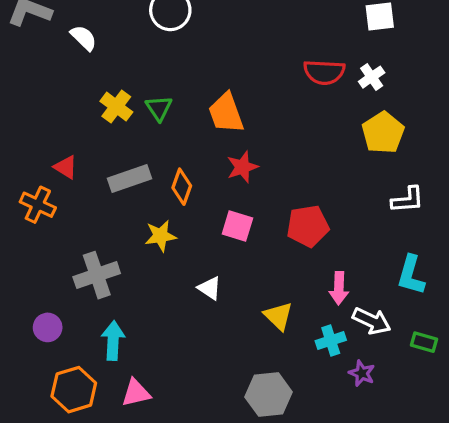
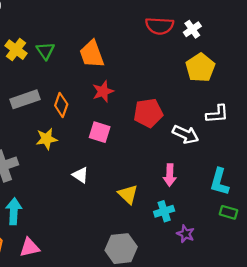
red pentagon: (308, 226) -> (148, 113), moved
cyan L-shape: (411, 275) -> (219, 182), moved
white arrow: (372, 321) -> (186, 134), moved

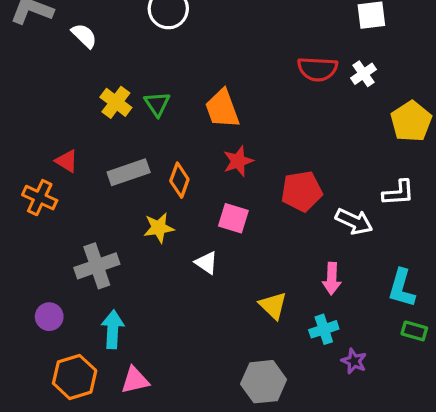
yellow pentagon: (200, 68) -> (411, 121), moved
white triangle: (80, 175) -> (206, 263), moved

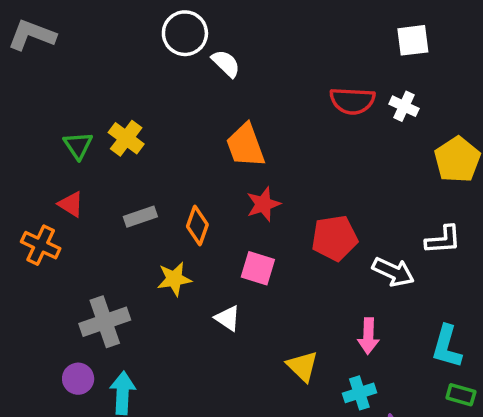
white semicircle: (84, 36) -> (226, 63), moved
white cross: (364, 74) -> (404, 106), turned -30
green triangle: (157, 104) -> (78, 145), moved
gray rectangle: (129, 172) -> (140, 217), size x0.7
purple circle: (49, 317) -> (78, 379), moved

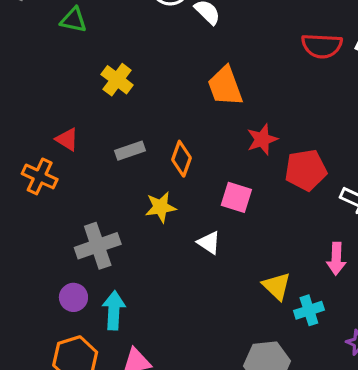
green triangle: (78, 145) -> (73, 20), moved, turned -44
red star: (263, 204) -> (262, 139), moved
cyan cross: (359, 393) -> (309, 310), moved

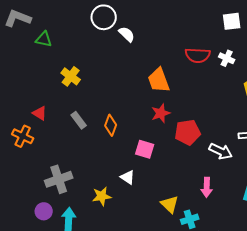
orange trapezoid: (225, 86) -> (159, 80), moved
gray rectangle: (130, 151) -> (79, 120), turned 72
yellow star: (161, 207) -> (102, 196), moved

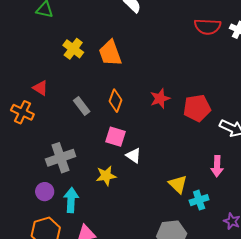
orange trapezoid: (159, 80) -> (110, 53), moved
red star: (161, 113) -> (160, 99), moved
gray rectangle: (79, 120) -> (82, 106), moved
pink square: (145, 149) -> (116, 137), moved

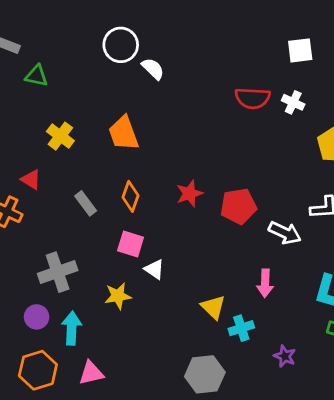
yellow cross: (73, 49) -> (60, 136), moved

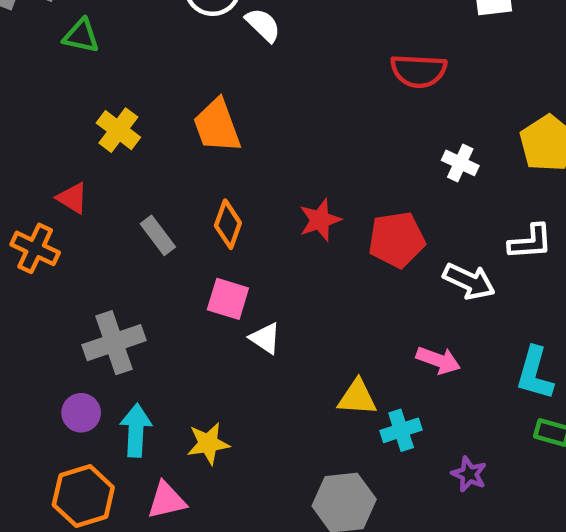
white cross: (293, 102) -> (460, 163), moved
pink arrow: (265, 283) -> (438, 360), turned -72
yellow star: (118, 296) -> (208, 443), moved
yellow triangle: (213, 307) -> (357, 397), turned -40

